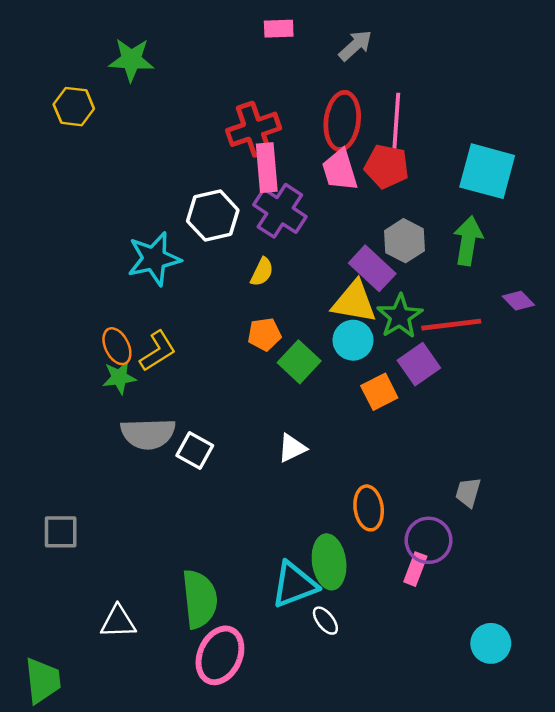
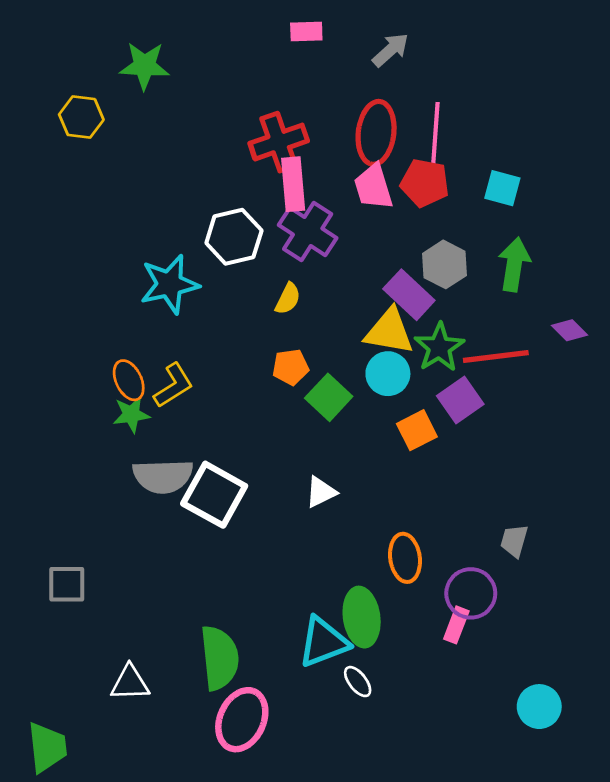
cyan square: (487, 171) -> (502, 188), moved, size x0.6
white square: (195, 450) -> (214, 495), size x1.6

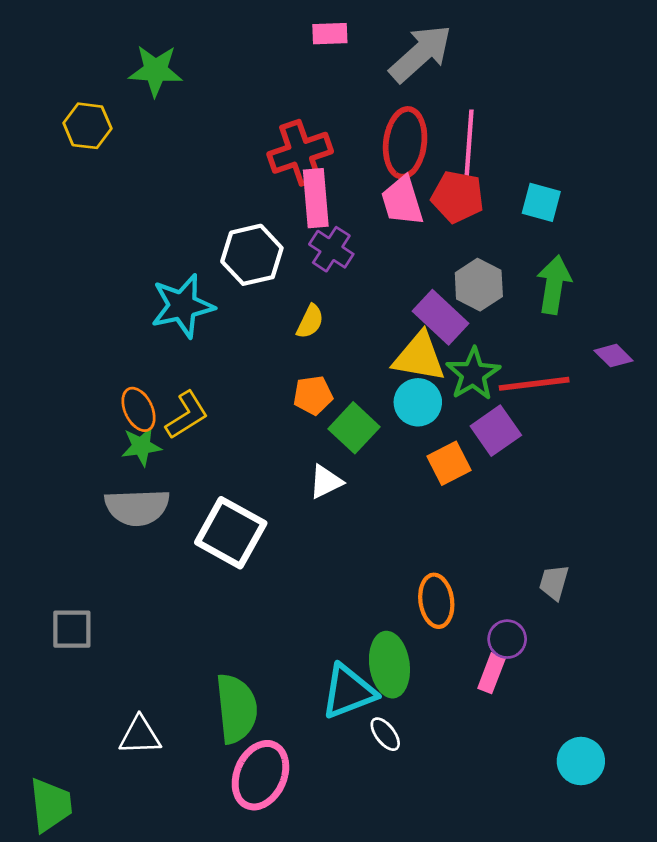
gray arrow: (391, 50) -> (421, 53), size x1.6
purple cross: (308, 232) -> (331, 249), size x0.7
gray semicircle: (163, 476) -> (137, 507), moved
white triangle: (321, 492) -> (326, 482), moved
purple circle: (471, 593) -> (507, 639), size x0.7

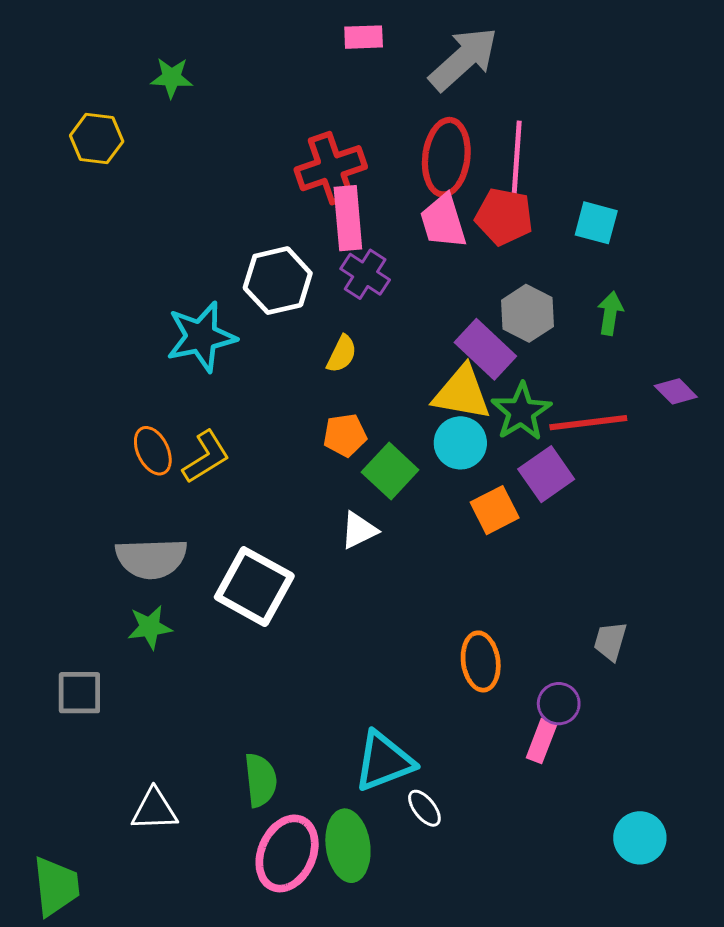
green star: (156, 71) -> (172, 78), size x0.7
green arrow: (554, 285) -> (610, 313), size x0.7
green star: (141, 446) -> (150, 627), moved
green ellipse: (389, 665) -> (348, 846), moved
green semicircle: (236, 709) -> (261, 780), size x0.7

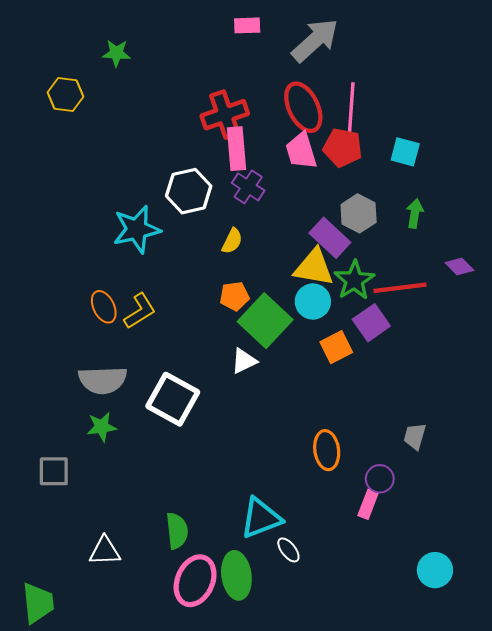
red ellipse: (446, 157) -> (303, 107), turned -33
green square: (390, 471) -> (265, 321), size x1.4

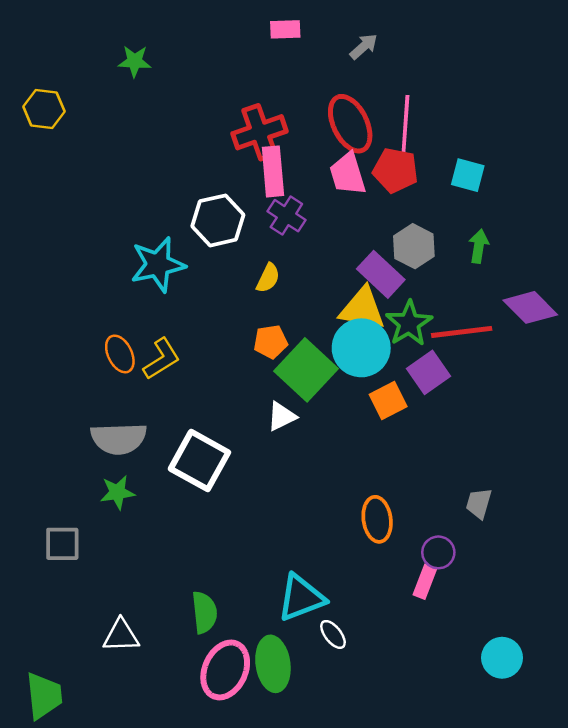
gray arrow: (315, 40) -> (364, 47), size x0.5
yellow hexagon: (66, 94) -> (44, 109), moved
purple diamond: (459, 266) -> (530, 307), size x1.6
cyan circle: (313, 301) -> (361, 348), size x1.4

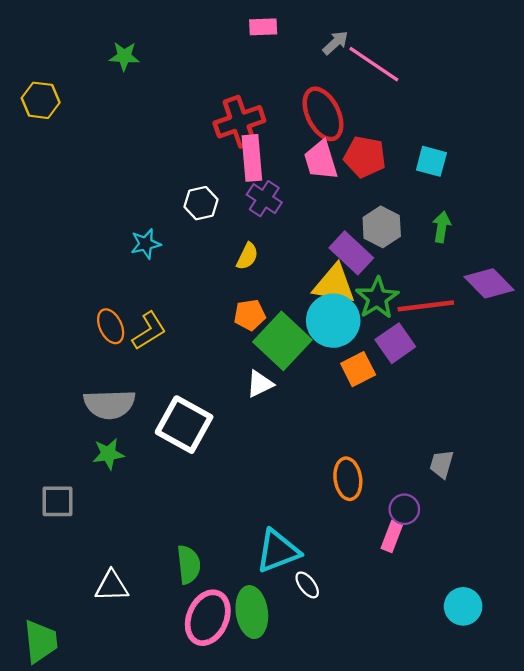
pink line: (405, 126) -> (374, 64), moved, turned -60
white hexagon: (218, 220) -> (201, 203), size x0.7
cyan star: (158, 265) -> (146, 244), size x0.6

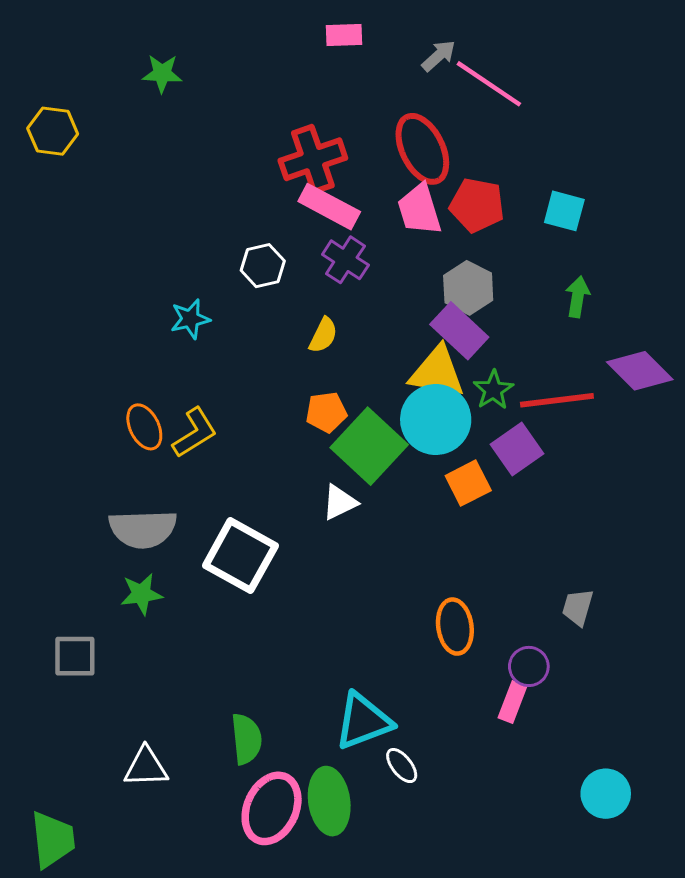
pink rectangle: (252, 158) -> (329, 207), turned -57
gray hexagon: (382, 227) -> (468, 288), moved
green star: (377, 298) -> (493, 390), size x0.7

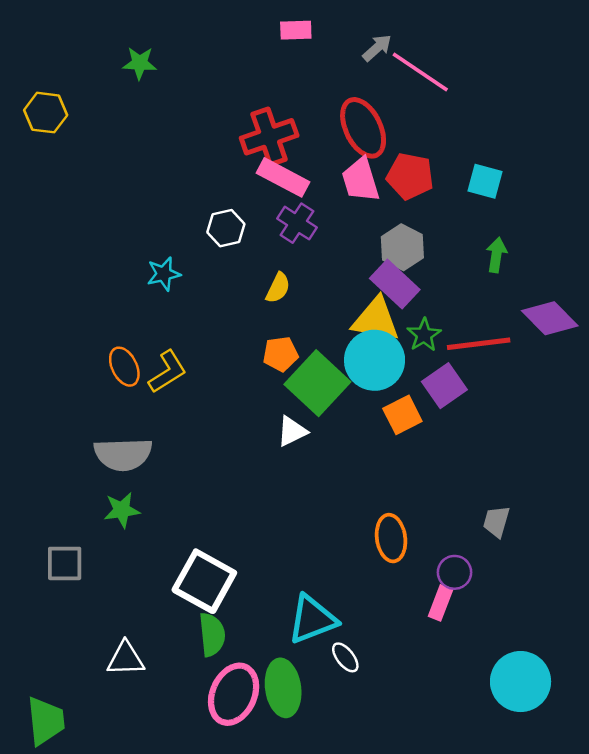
white square: (240, 556) -> (204, 581), moved
cyan circle: (606, 794) -> (521, 682), size x1.4

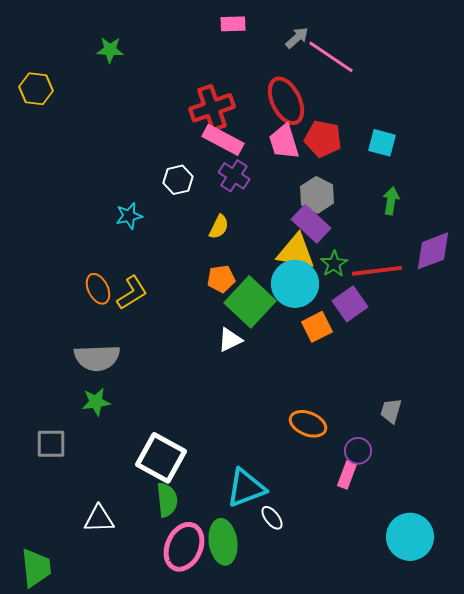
purple diamond: (550, 318) -> (433, 251), turned -66
orange ellipse: (391, 538) -> (308, 424), turned -60

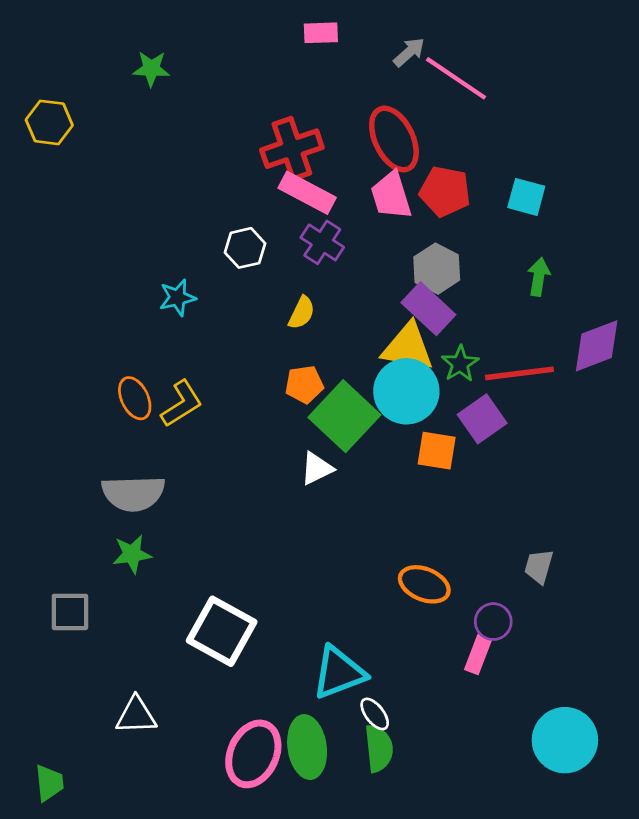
orange square: (317, 327) -> (437, 451), turned 36
green semicircle: (167, 500) -> (379, 748), moved
green trapezoid: (36, 568) -> (49, 783), size x0.7

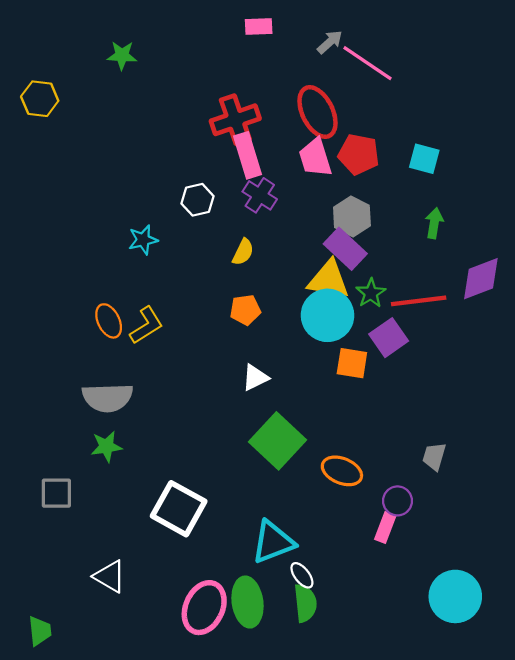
pink rectangle: (307, 193) -> (248, 155), turned 45
green square: (344, 416) -> (277, 441), moved
white triangle: (136, 715) -> (110, 576), turned 32

